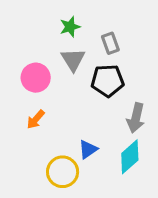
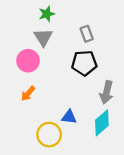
green star: (70, 27) -> (47, 14), moved
gray triangle: (73, 60) -> (43, 37), moved
blue triangle: (88, 149) -> (69, 117), turned 42

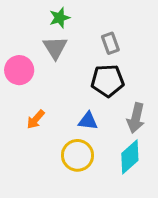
pink circle: (28, 61) -> (19, 70), moved
blue triangle: (69, 117) -> (88, 121), moved
yellow circle: (49, 135) -> (78, 155), moved

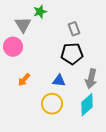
gray triangle: (55, 48) -> (23, 25), moved

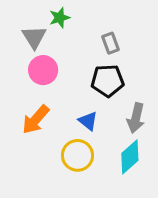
pink circle: (13, 47) -> (43, 70), moved
orange arrow: (24, 80) -> (36, 119), size x1.5
blue triangle: (59, 81) -> (88, 121), turned 32

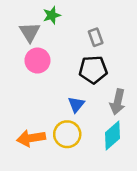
orange arrow: (36, 119) -> (31, 138), moved, turned 40
blue triangle: (88, 121) -> (76, 104), turned 30

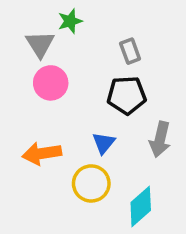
cyan diamond: (112, 136) -> (141, 206), moved
orange arrow: (31, 138) -> (42, 153), moved

